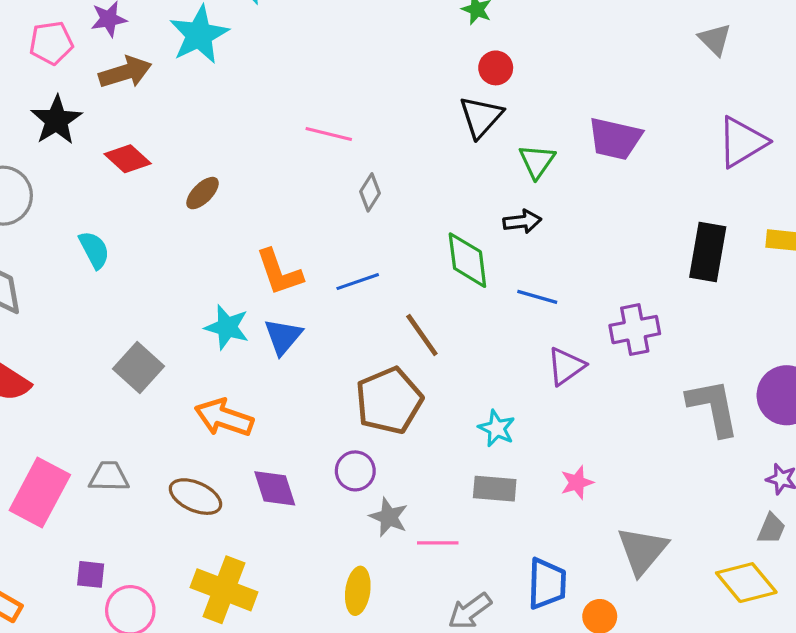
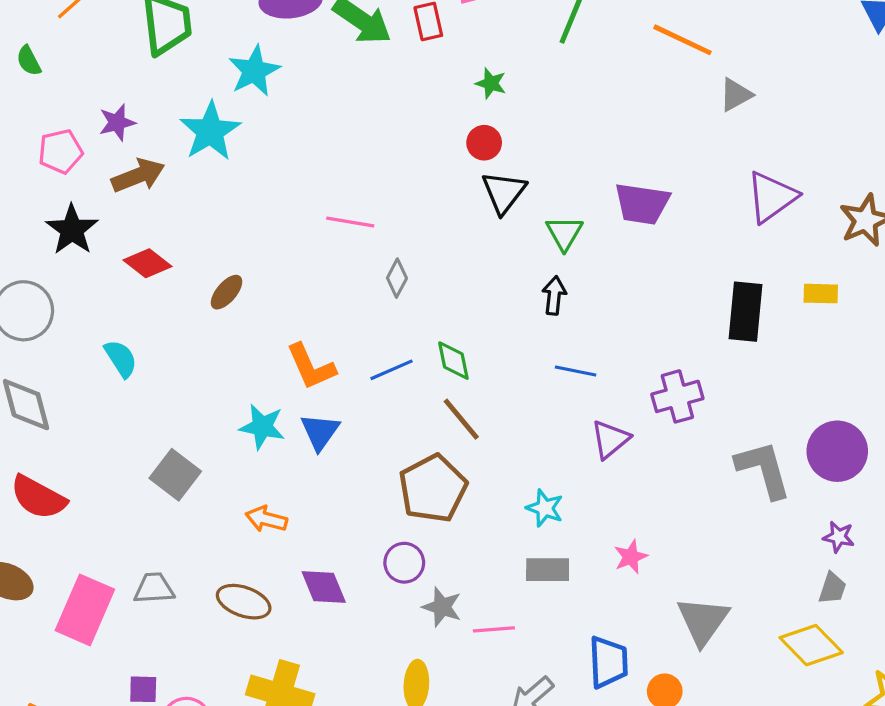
gray triangle: (715, 39) -> (736, 95), turned 51
red circle: (496, 68) -> (484, 143), moved
black arrow: (522, 221) -> (554, 295), turned -72
green diamond: (467, 260) -> (453, 361), moved, size x0.7
orange arrow: (224, 418) -> (266, 519), size x0.7

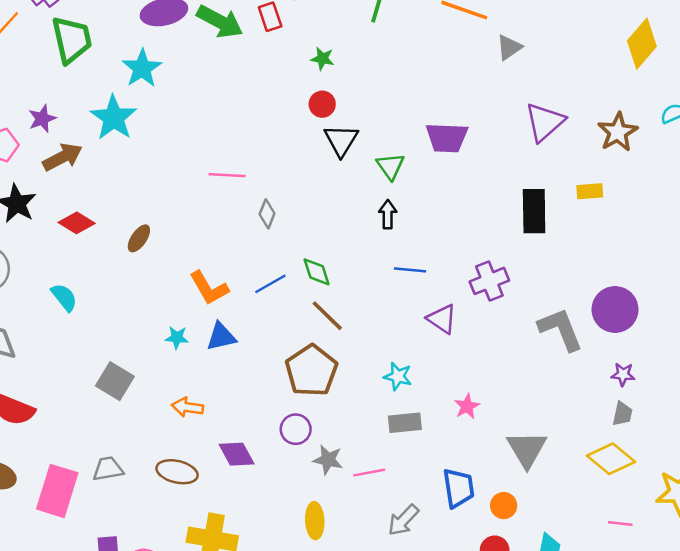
cyan star: (262, 427) -> (177, 338), size x0.7
blue triangle: (320, 432) -> (221, 337), turned 48
purple triangle: (610, 439) -> (442, 319), turned -40

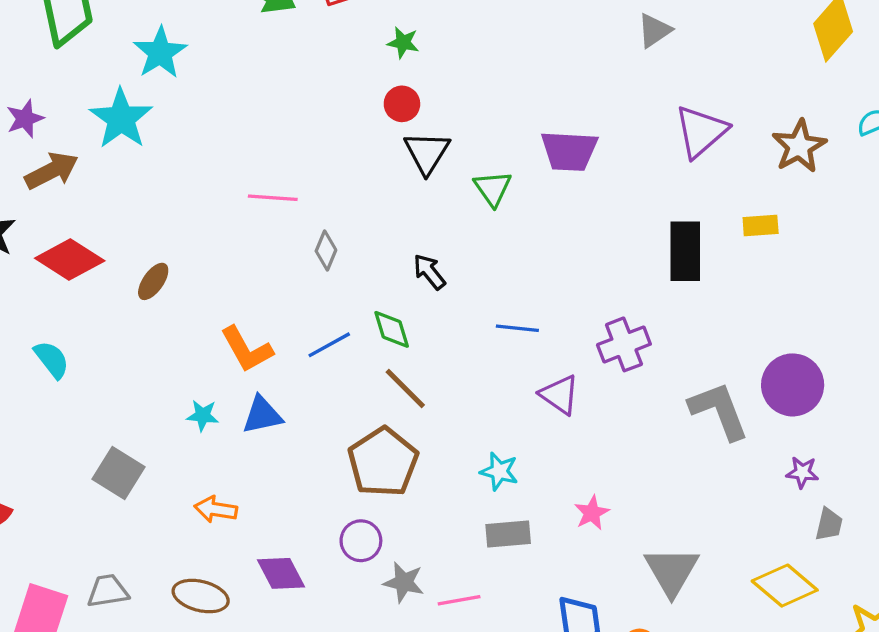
black arrow: (388, 214) -> (429, 272), moved, turned -40
red diamond: (77, 223) -> (70, 260), size x1.4
gray trapezoid: (622, 414) -> (829, 524), moved

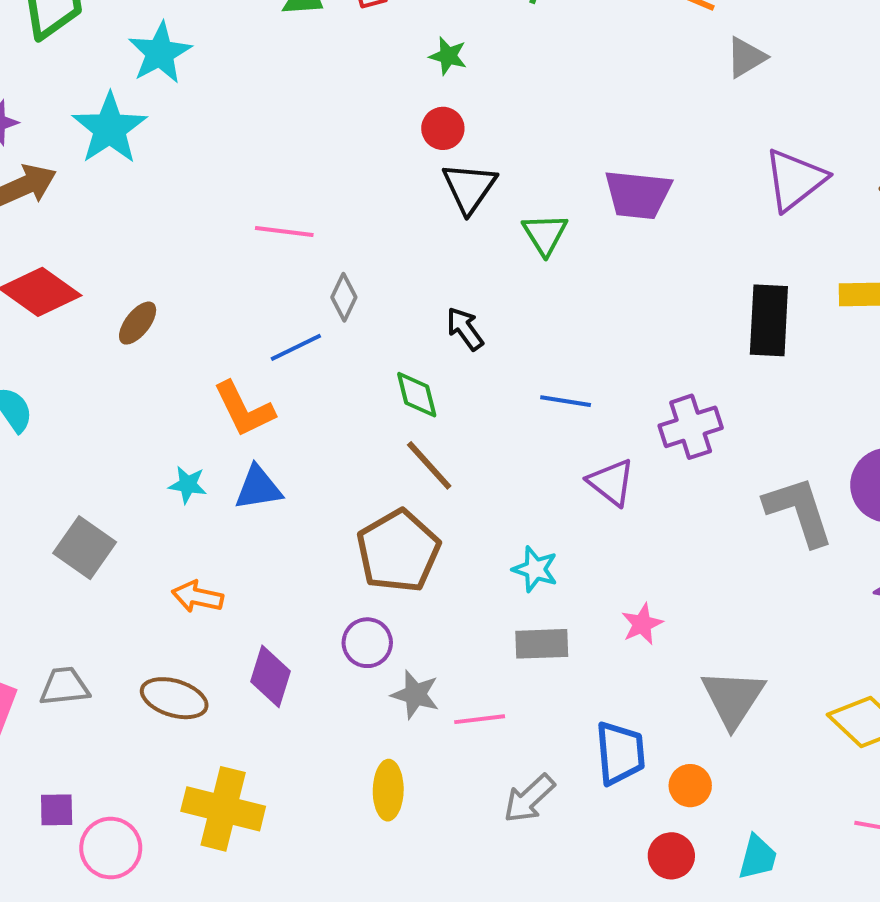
blue line: (329, 345) -> (296, 347), moved
purple diamond: (281, 573) -> (271, 676), turned 42

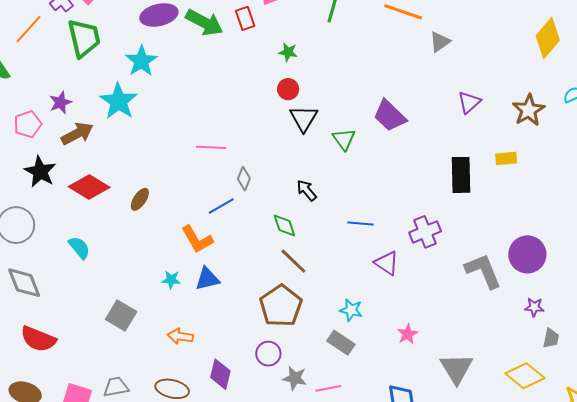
purple triangle: (795, 180) -> (469, 102), size x0.7
purple trapezoid: (638, 195) -> (390, 116), turned 42
gray rectangle: (542, 644) -> (341, 343), moved, turned 40

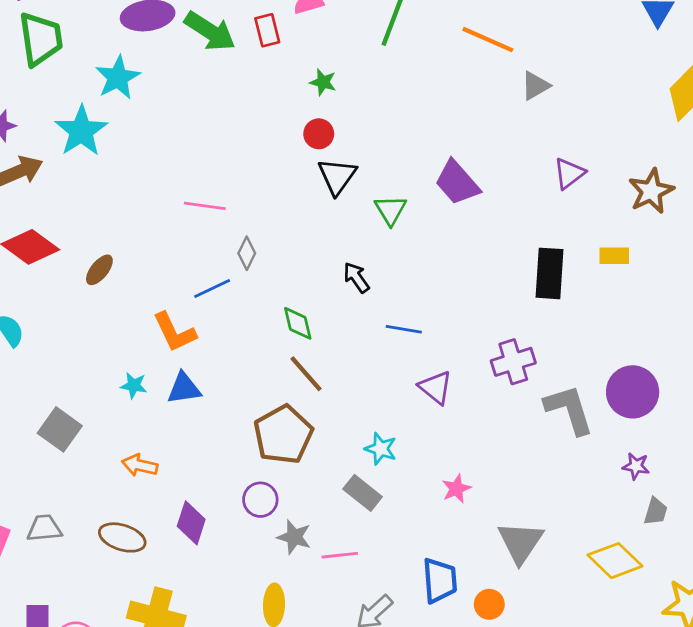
black arrow: (307, 190) -> (356, 277), moved
purple cross: (425, 232) -> (513, 362), moved

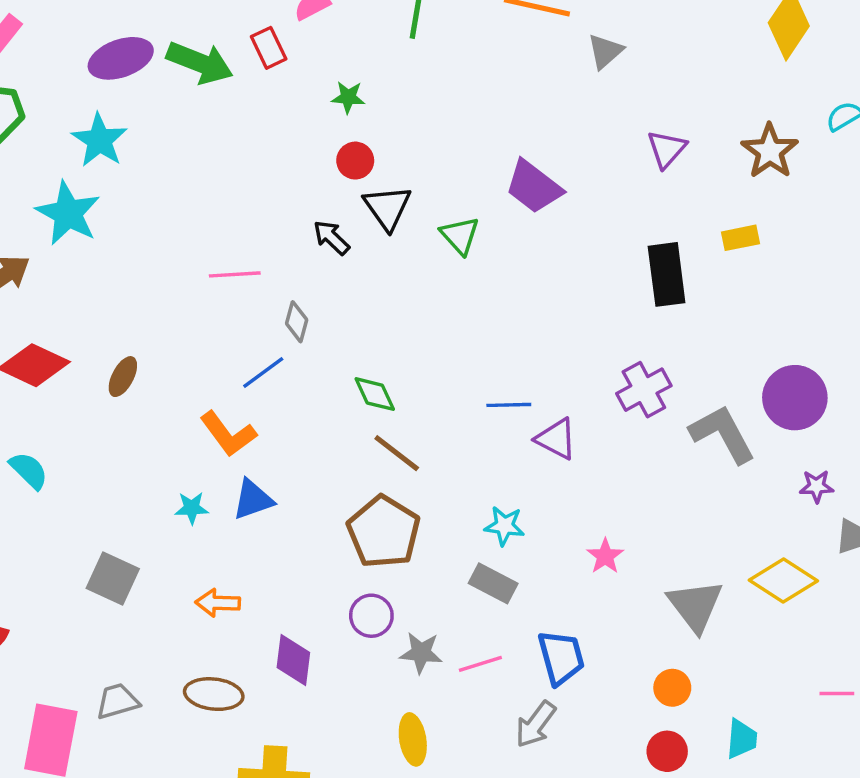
black arrow: (356, 277) -> (331, 238), moved
blue line: (404, 329) -> (509, 405), moved
yellow diamond: (615, 561) -> (783, 581), moved
blue trapezoid: (440, 580) -> (561, 657), moved

